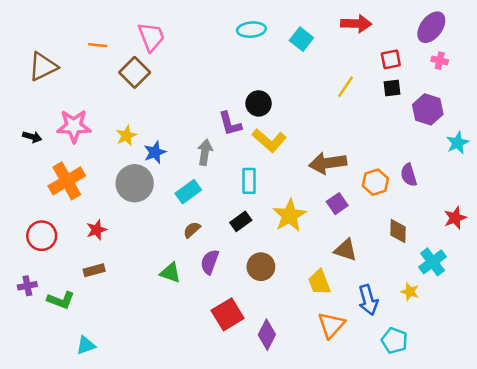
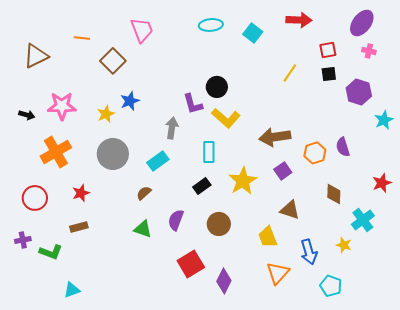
pink trapezoid: (151, 37) -> (142, 30), moved
blue star: (155, 152) -> (130, 101), moved
brown semicircle: (192, 230) -> (144, 193), moved

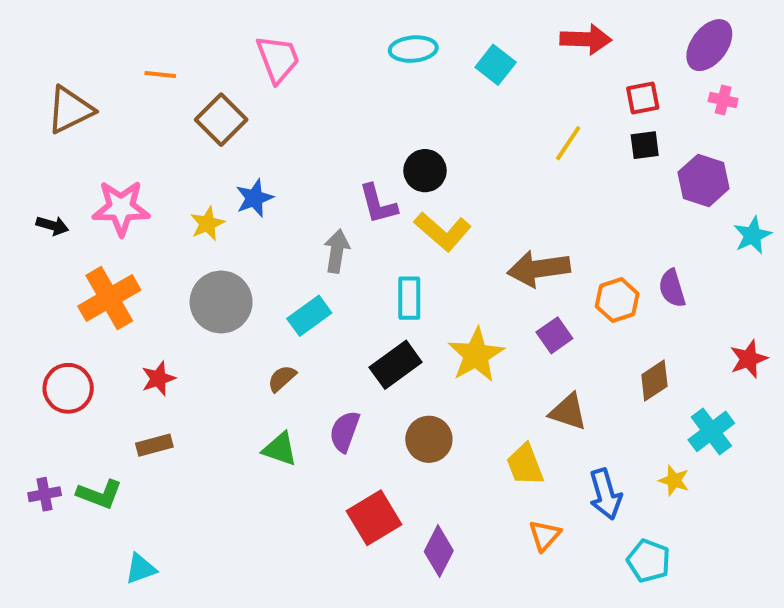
black rectangle: (202, 186) -> (396, 365), size x1.4
brown diamond: (334, 194) -> (654, 380), turned 55
purple cross: (23, 240) -> (45, 494), moved
orange triangle: (278, 273) -> (545, 535), size x0.7

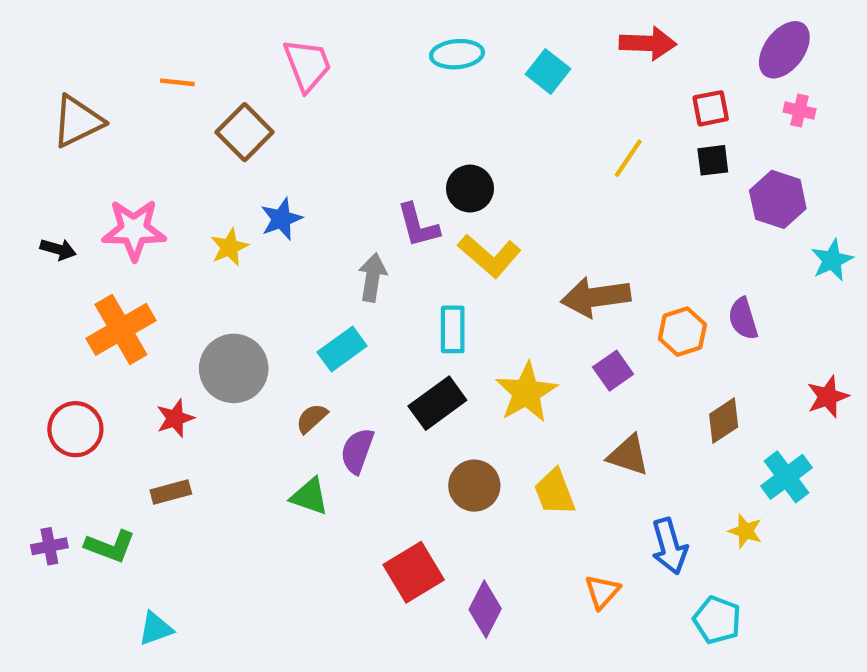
gray circle: (221, 302) -> (234, 368), moved
purple semicircle: (345, 431) -> (357, 451), moved
yellow trapezoid: (525, 465) -> (555, 492), moved

